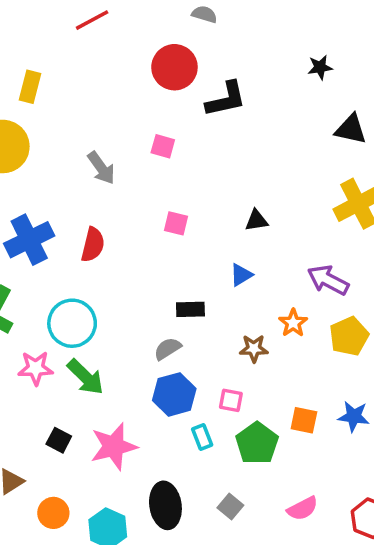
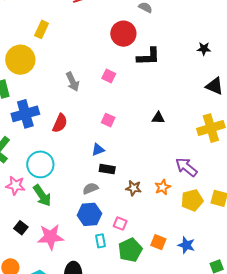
black triangle: (256, 220) -> (158, 118), moved
blue triangle: (241, 275) -> (98, 150), moved
brown star: (254, 349) -> (134, 188), moved

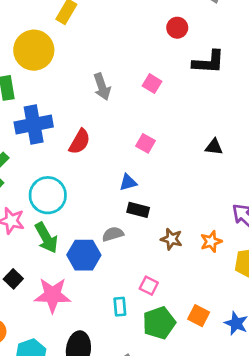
red circle: (123, 34) -> (177, 28), size x0.6
blue hexagon: (89, 214) -> (84, 255), moved

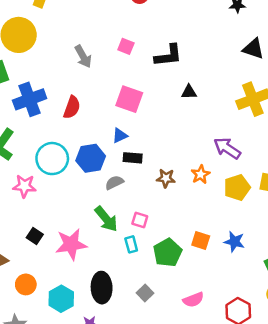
black L-shape: (209, 62) -> (168, 56), moved
pink square: (145, 143) -> (129, 99), size x1.6
green arrow: (46, 238) -> (106, 219), moved
blue hexagon: (84, 255) -> (91, 158), moved
pink square: (149, 286) -> (140, 220), moved

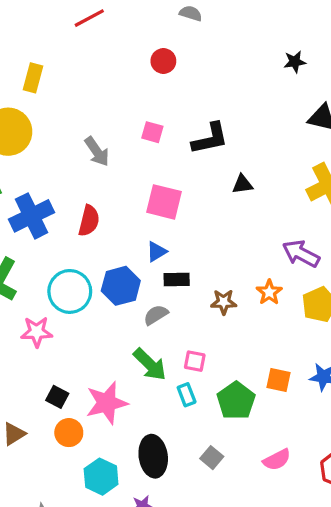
orange circle: (26, 284) -> (69, 433), moved

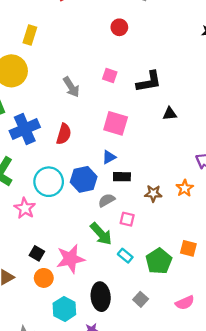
pink star: (37, 332) -> (25, 208), turned 30
pink square: (195, 361) -> (127, 219), moved
cyan rectangle: (187, 395) -> (125, 256), turned -32

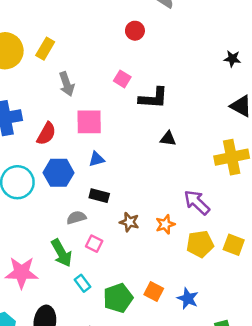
yellow rectangle: (30, 35) -> (45, 49), moved
pink square: (110, 76) -> (122, 79), moved
pink square: (116, 123) -> (89, 122), moved, turned -30
blue triangle: (109, 157) -> (97, 159), moved
blue hexagon: (84, 179) -> (59, 173), moved

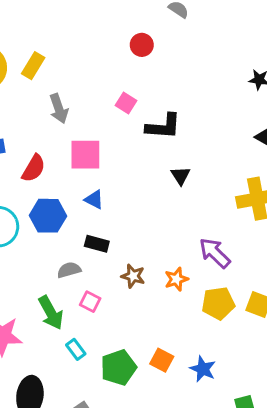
black triangle: (168, 139) -> (180, 176), turned 49
blue triangle: (97, 159) -> (94, 200), turned 42

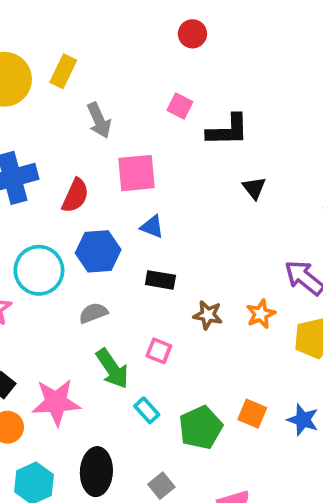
gray semicircle: (69, 270) -> (93, 313), moved

